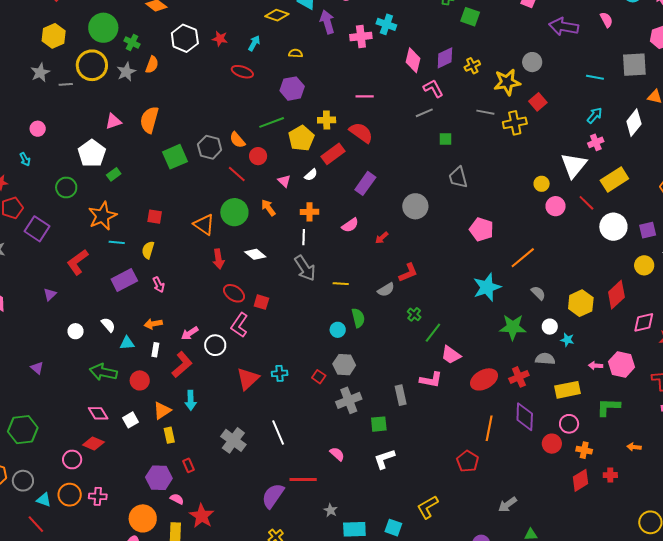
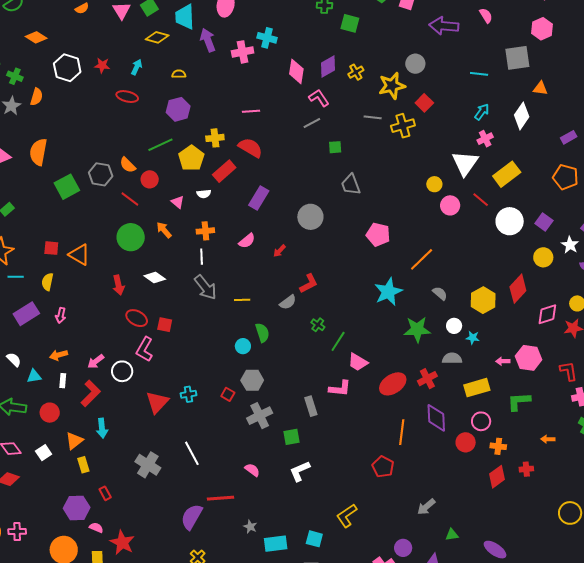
white semicircle: (311, 175) -> (204, 194), turned 40
orange triangle: (204, 225) -> (79, 255), moved
purple square: (648, 230) -> (544, 222), turned -36
pink arrow: (159, 285) -> (61, 315), turned 42

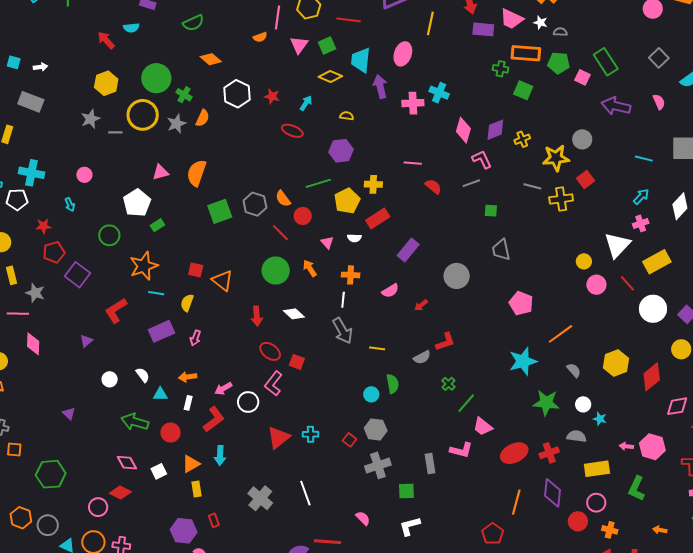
red semicircle: (250, 148) -> (433, 187), moved, size x0.7
yellow hexagon: (483, 300) -> (616, 363), moved
green L-shape: (519, 401) -> (637, 488), turned -70

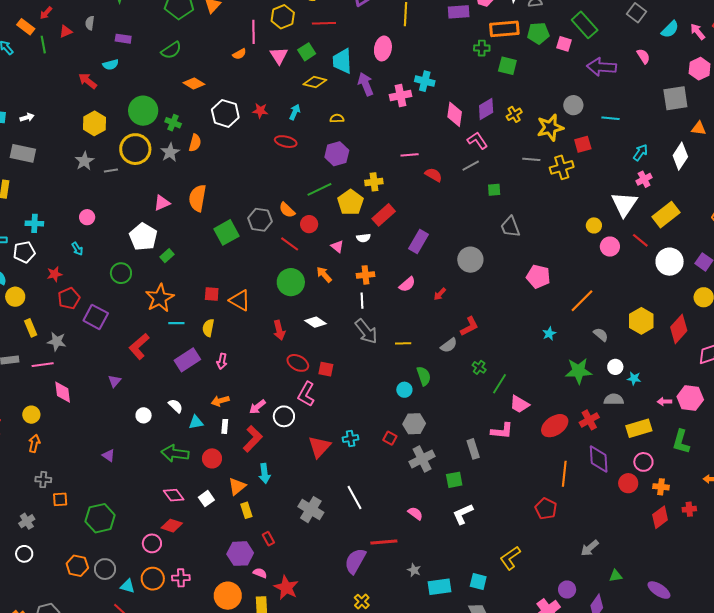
cyan line: (644, 159) -> (611, 118), moved
cyan cross: (31, 173) -> (34, 223), size x0.7
red square: (585, 179) -> (583, 144), turned 30
cyan star: (523, 361) -> (549, 334), size x0.5

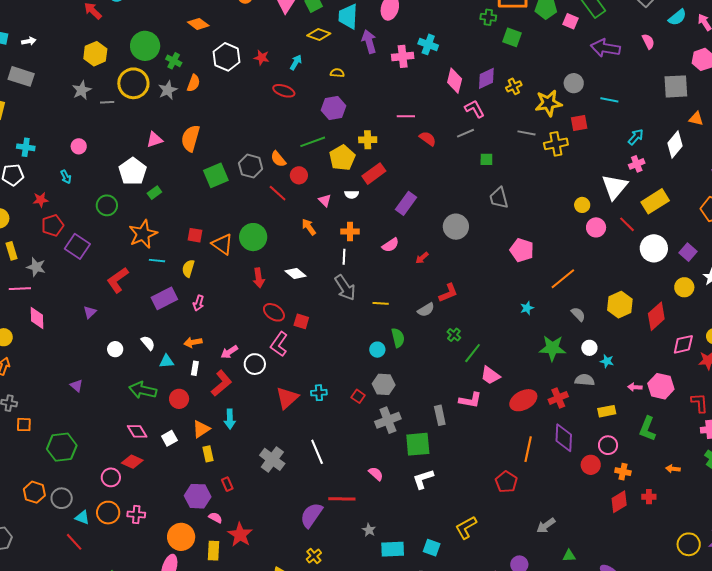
green circle: (291, 282) -> (253, 237), moved
yellow rectangle: (639, 428) -> (607, 411), size x0.7
green square: (454, 480) -> (418, 444), size x1.5

